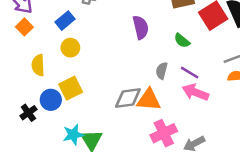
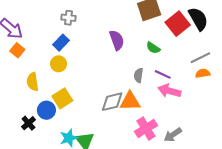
blue rectangle: (65, 21) -> (61, 43), moved

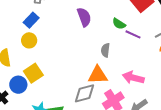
purple line: (163, 74) -> (133, 34), moved
pink arrow: (169, 91) -> (133, 78), moved
gray diamond: (112, 102) -> (84, 93), moved

